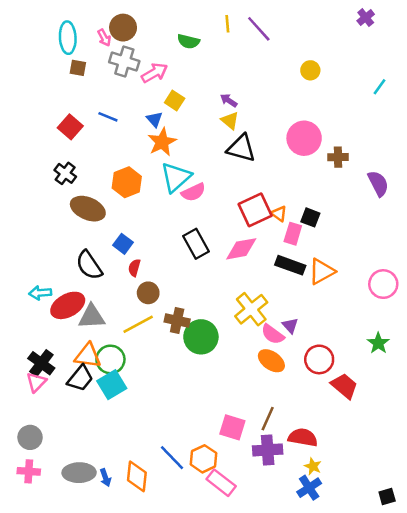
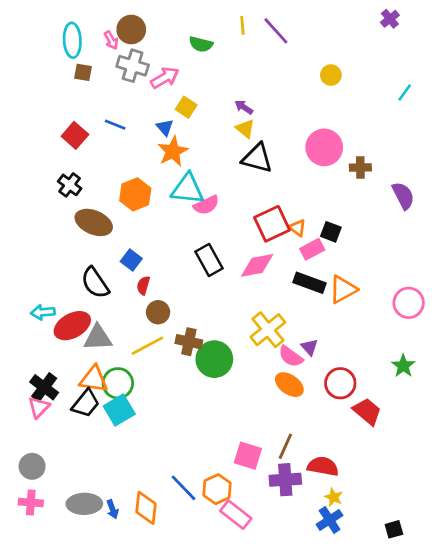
cyan triangle: (176, 177) -> (188, 189), turned 48
pink rectangle: (293, 234) -> (312, 249), turned 45
black square: (387, 496) -> (394, 529), moved

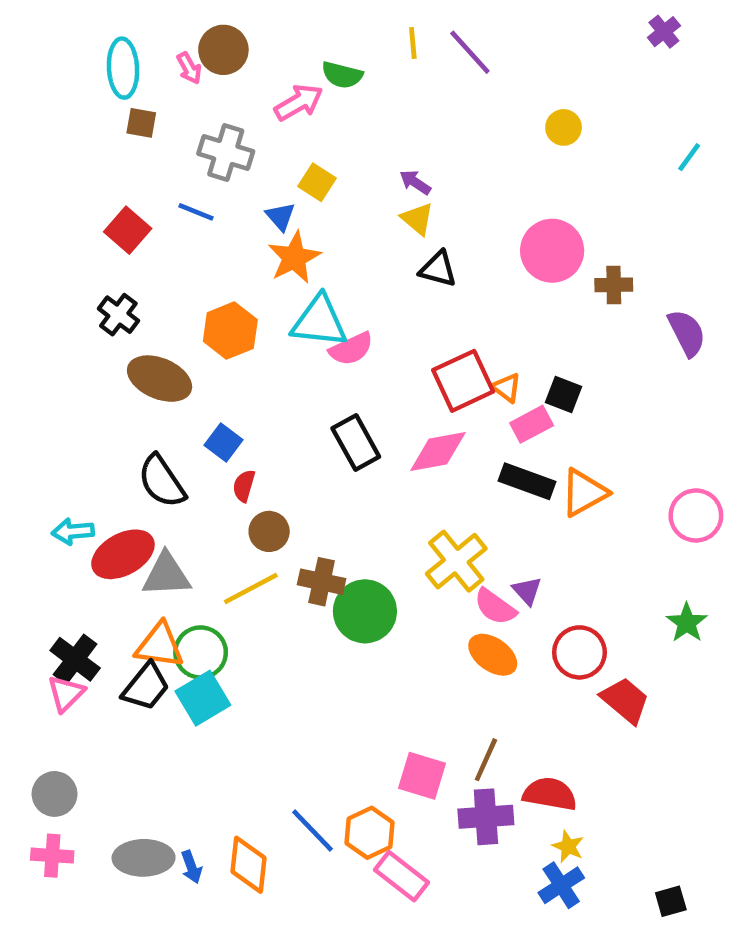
gray cross: (133, 66) -> (226, 153), moved
pink arrow: (165, 78) -> (299, 102), moved
black triangle: (257, 158) -> (438, 269), size x0.7

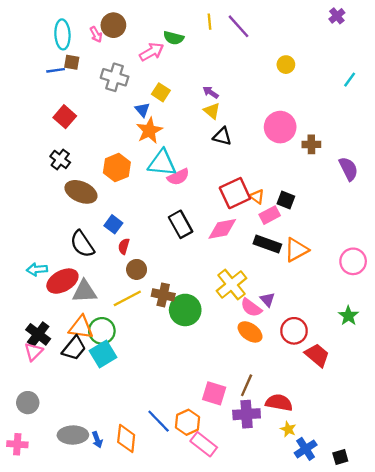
blue line: (196, 212) -> (56, 70), moved, turned -30
pink cross: (52, 856) -> (17, 444), moved
blue cross: (561, 885) -> (306, 449), moved

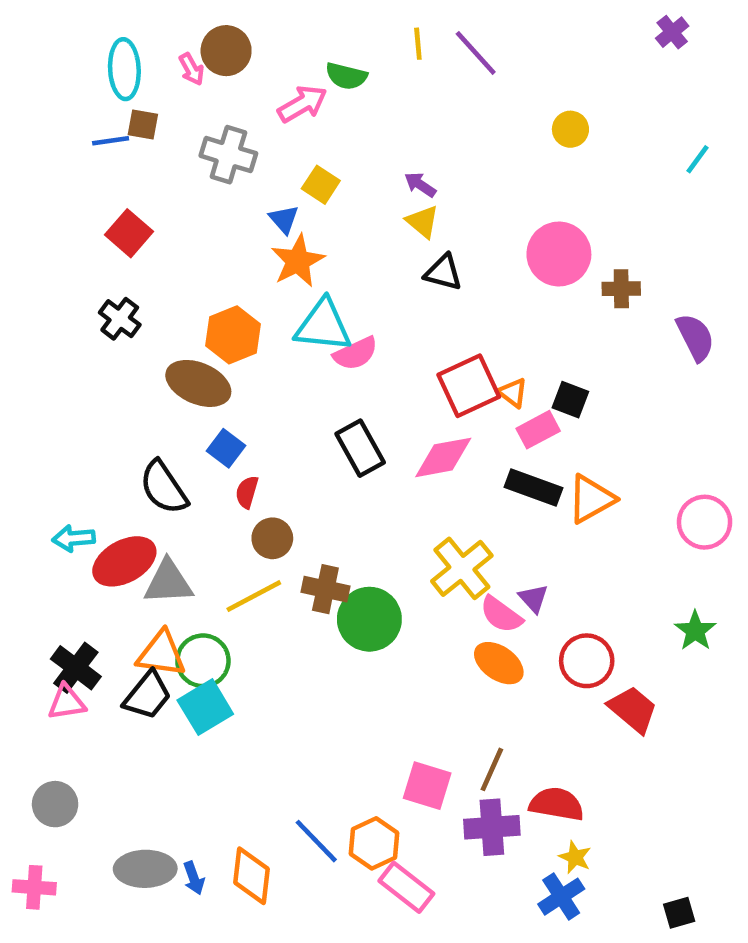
brown ellipse: (81, 192) -> (198, 383), moved
pink triangle: (34, 352) -> (67, 702), turned 36
blue cross: (306, 449) -> (561, 897), moved

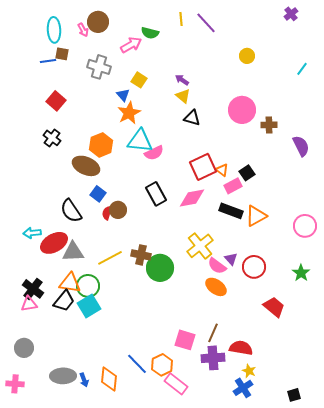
black square: (570, 400) -> (247, 173), turned 35
brown circle: (272, 538) -> (118, 210), moved
red circle: (587, 661) -> (254, 267), moved

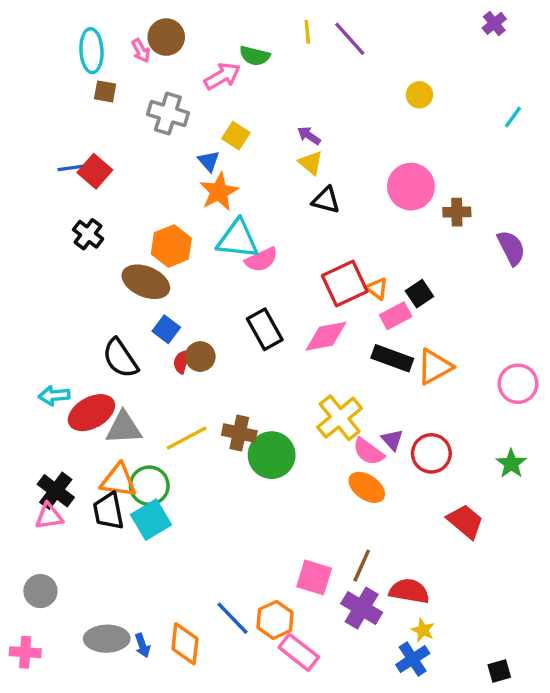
blue line: (48, 61) -> (71, 168), moved
black trapezoid: (64, 301) -> (108, 511), turned 130
purple cross: (213, 358) -> (362, 608), turned 35

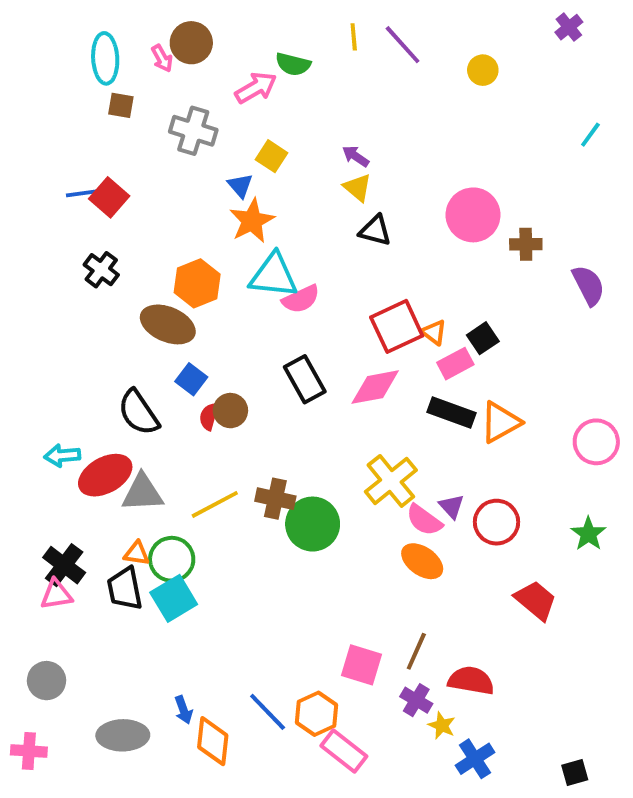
yellow circle: (419, 95) -> (483, 70), moved
orange triangle: (119, 481) -> (137, 553), size x0.6
purple cross: (362, 608) -> (416, 700), size x0.7
yellow star: (423, 630) -> (442, 726), moved
blue arrow: (142, 645) -> (183, 710), moved

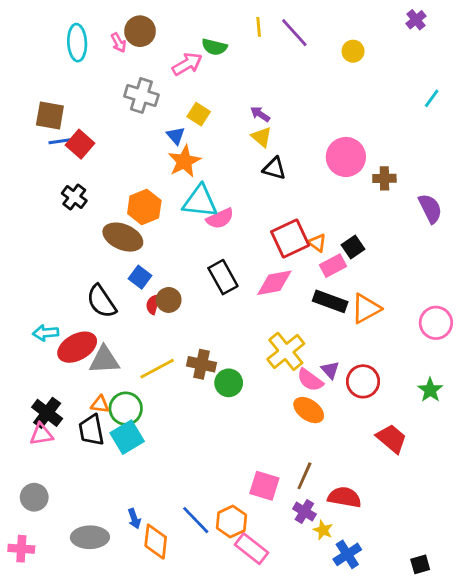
brown square: (121, 105) -> (50, 116), moved, size x1.5
green circle: (313, 524) -> (229, 383), size x0.7

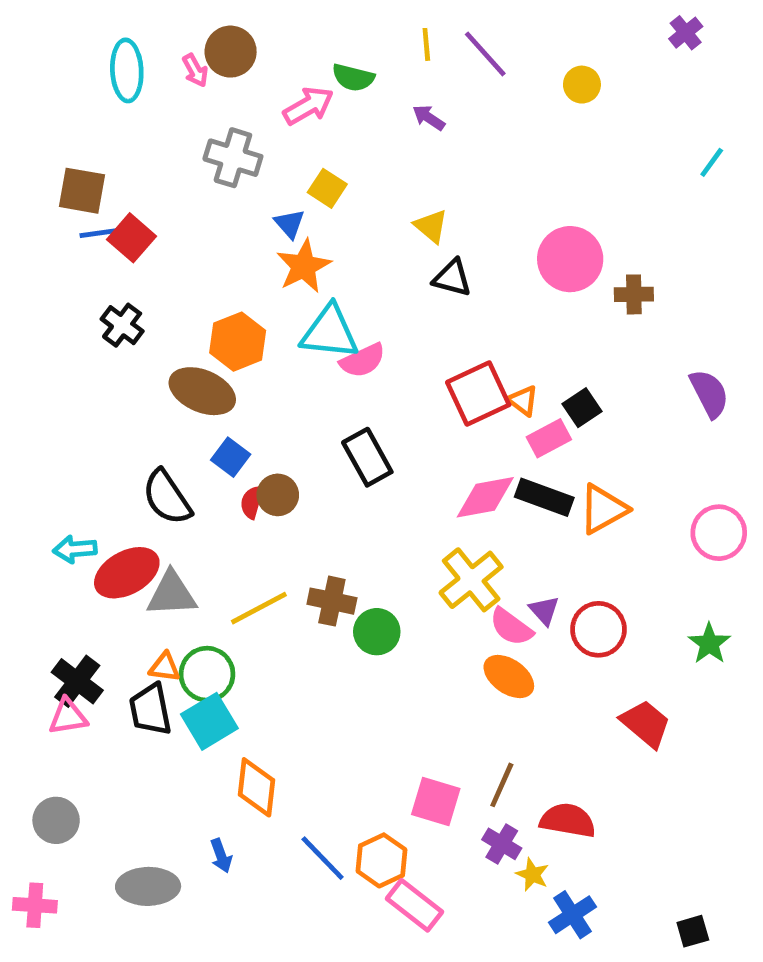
purple arrow: (260, 114) -> (429, 118), moved
purple semicircle: (430, 208) -> (709, 394), moved
pink diamond: (274, 283) -> (485, 497), moved
orange diamond: (156, 542) -> (257, 787), moved

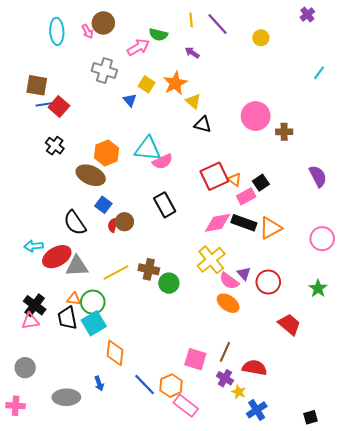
orange star: (304, 266) -> (175, 83), moved

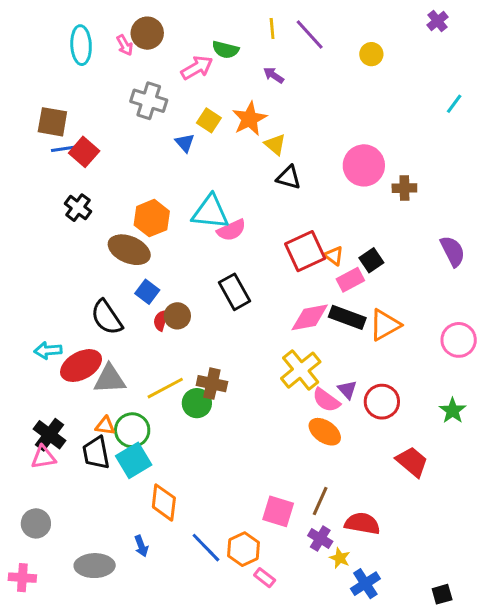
green circle: (169, 283) -> (197, 403), moved
pink rectangle: (186, 406) -> (265, 578), size x0.6

